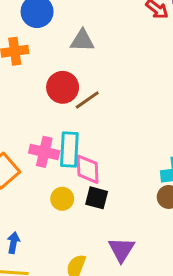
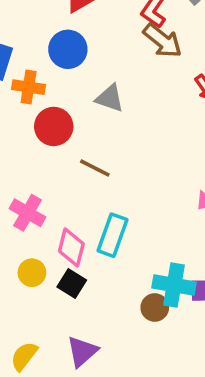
red circle: (63, 87) -> (54, 126), moved
brown line: (87, 100) -> (95, 168), turned 45
cyan rectangle: (69, 149) -> (113, 235), moved

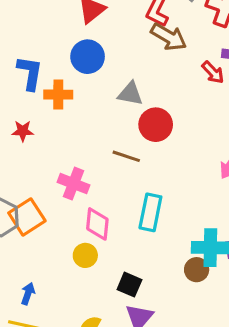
red circle: (54, 126) -> (156, 125), moved
pink cross: (28, 213) -> (73, 184), moved
pink diamond: (71, 248) -> (97, 224), moved
black square: (72, 284) -> (129, 285), moved

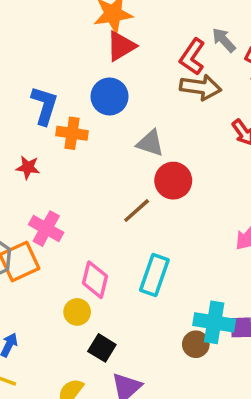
brown arrow: (169, 37) -> (201, 87), turned -30
brown line: (126, 156) -> (137, 211), turned -68
pink cross: (73, 184) -> (46, 229), moved
black square: (129, 285) -> (102, 348), moved

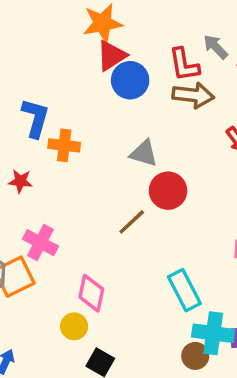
red L-shape: (192, 57) -> (184, 65), turned -42
blue circle: (110, 96) -> (130, 80), moved
cyan rectangle: (154, 275) -> (184, 290), moved, turned -45

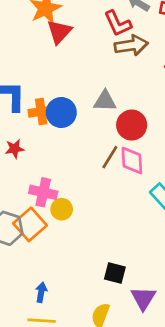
blue circle: (130, 80) -> (61, 112), moved
pink diamond: (91, 293) -> (132, 161), moved
yellow circle: (74, 326) -> (62, 209), moved

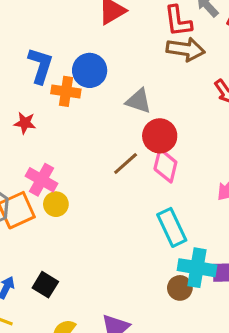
blue circle: (61, 112) -> (90, 70), moved
pink diamond: (132, 161) -> (165, 166), moved
black square: (115, 273) -> (45, 285), moved

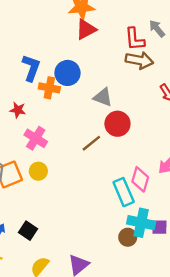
pink diamond: (165, 166) -> (140, 179), moved
pink cross: (41, 180) -> (36, 138), moved

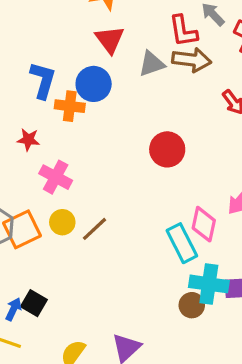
red triangle: (86, 29) -> (110, 40), moved, turned -35
gray triangle: (103, 97) -> (152, 64), moved, turned -36
brown line: (91, 143) -> (95, 229), moved
black square: (28, 231) -> (34, 303), moved

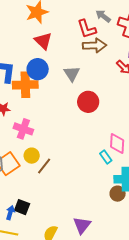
gray triangle: (152, 64) -> (72, 74), moved, turned -36
orange cross: (70, 106) -> (25, 85), size x1.4
brown line: (95, 229) -> (44, 166), moved
cyan rectangle: (182, 243) -> (106, 157), size x0.6

